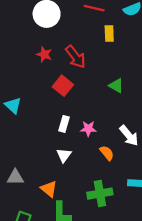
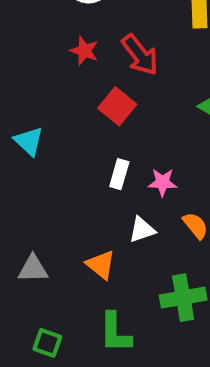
white triangle: (64, 155) -> (142, 230), moved, turned 35
orange triangle: (49, 189) -> (101, 265), moved

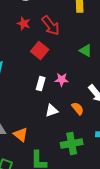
pink star: (163, 182) -> (62, 80), moved
orange triangle: (101, 265) -> (21, 135), moved

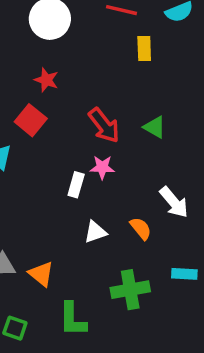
red arrow: (51, 26) -> (104, 125), moved
red square: (40, 51) -> (31, 120), moved
pink star: (62, 80) -> (102, 167), moved

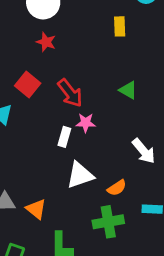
red star: (46, 80) -> (46, 42), moved
red arrow: (104, 125) -> (70, 93), moved
orange semicircle: (141, 228) -> (117, 188), moved, turned 96
white triangle: (95, 232) -> (80, 175), size x1.5

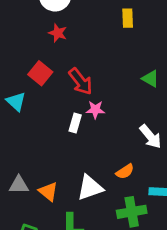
green triangle: (128, 90) -> (150, 79), moved
white triangle: (80, 175) -> (90, 188), moved
green cross: (108, 222) -> (132, 212), moved

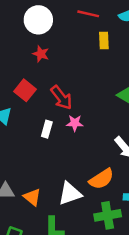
white rectangle: (75, 123) -> (47, 129), moved
orange semicircle: (125, 171) -> (101, 179), size x1.5

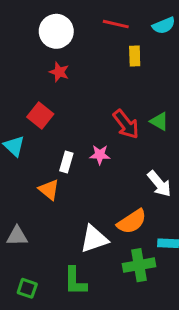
red arrow: (61, 98) -> (126, 124), moved
orange triangle: (32, 197) -> (49, 190), moved

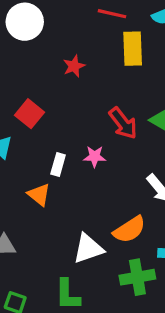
white circle: (56, 31) -> (25, 22), moved
yellow rectangle: (135, 56) -> (133, 49), size x1.5
red star: (59, 72) -> (74, 66), moved, turned 30

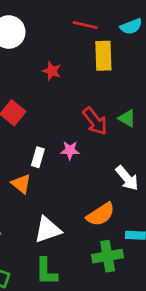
red star: (74, 66) -> (52, 71), turned -30
white triangle: (88, 249) -> (48, 230), moved

